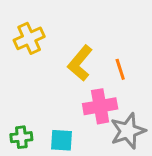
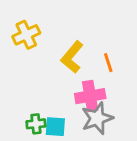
gray star: (128, 131) -> (97, 118), moved
green cross: (21, 137) -> (36, 124), moved

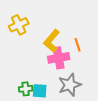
pink cross: (90, 96) -> (59, 58), moved

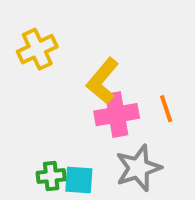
orange line: (78, 45) -> (166, 109), moved

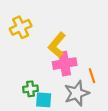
orange line: (166, 109) -> (92, 76), moved
green cross: (51, 176) -> (30, 89), moved

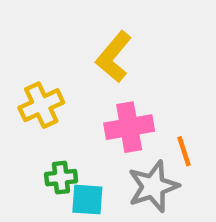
yellow cross: (21, 27) -> (41, 105), moved
yellow L-shape: (57, 45) -> (114, 57), moved

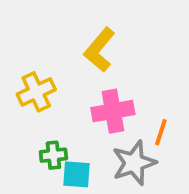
orange line: (184, 151) -> (161, 132), turned 36

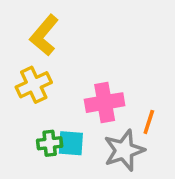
yellow L-shape: (100, 50) -> (44, 35), moved
cyan square: (76, 174) -> (71, 143), moved

